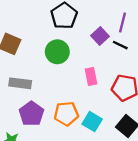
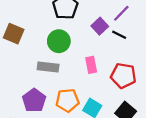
purple line: (123, 23) -> (121, 13), turned 30
gray rectangle: (20, 83) -> (48, 67), moved

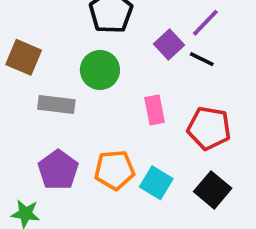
gray rectangle: (48, 67) -> (56, 105), moved

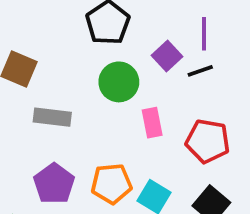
purple line: (205, 23) -> (204, 34), turned -44
black line: (202, 59) -> (200, 71), turned -45
green circle: (100, 70) -> (119, 82), moved

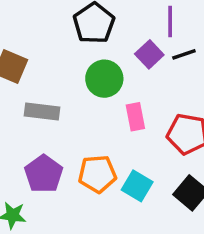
purple line: (204, 34) -> (170, 22), moved
black line: (200, 71) -> (184, 54), moved

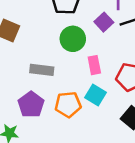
gray rectangle: (42, 112) -> (42, 70), moved
cyan square: (137, 186) -> (95, 95), moved

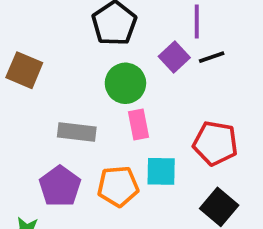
pink rectangle: (94, 65) -> (139, 124), moved
cyan square: (95, 95) -> (161, 171), turned -30

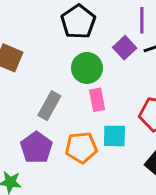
gray rectangle: (77, 132) -> (49, 106), turned -68

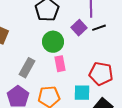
cyan square: (114, 136) -> (82, 93), moved

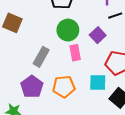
purple square: (79, 28) -> (98, 35), moved

